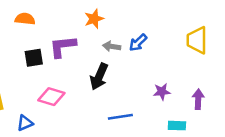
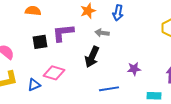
blue arrow: (138, 43) -> (118, 13), moved, turned -35
purple star: (162, 92) -> (134, 69), moved
blue triangle: (25, 123) -> (34, 85), moved

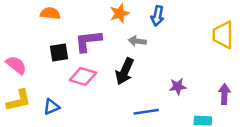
pink diamond: (54, 73) -> (83, 76), moved

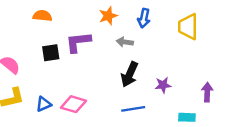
yellow trapezoid: (223, 35) -> (188, 27), moved
black arrow: (125, 71) -> (130, 74), moved
pink diamond: (83, 76) -> (73, 104), moved

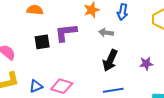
purple star: (163, 85) -> (146, 64), moved

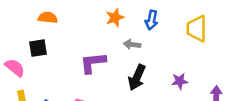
purple L-shape: (66, 33) -> (93, 63), moved
black square: (42, 42) -> (38, 48), moved

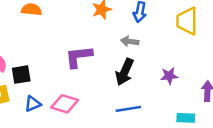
gray arrow: (132, 44) -> (130, 41), moved
black square: (38, 48) -> (21, 75), moved

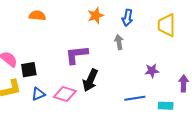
gray arrow: (130, 41) -> (119, 42), turned 72
black arrow: (125, 72) -> (90, 80), moved
blue line: (128, 109) -> (135, 98), moved

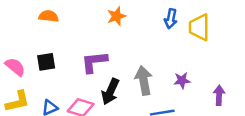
blue arrow: (127, 18) -> (171, 19), moved
gray arrow: (119, 42) -> (144, 80), moved, size x1.6
black square: (29, 70) -> (46, 62), moved

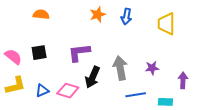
blue arrow: (171, 19) -> (126, 17), moved

